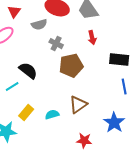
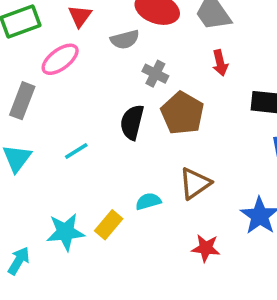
brown pentagon: (71, 66) -> (182, 113), turned -30
black semicircle: (28, 71) -> (132, 122), moved, turned -114
yellow rectangle: (26, 113) -> (109, 225), moved

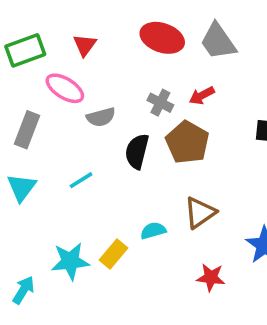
gray semicircle: (125, 39) -> (101, 117), moved
pink ellipse: (60, 59) -> (65, 88), turned 69
red arrow: (220, 63) -> (202, 95), moved, turned 75

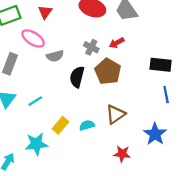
cyan line: (81, 180) -> (35, 101), moved
yellow rectangle: (114, 254) -> (61, 125), moved

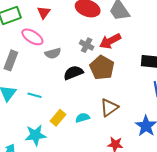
red arrow: (117, 43) -> (110, 41), size x1.5
black semicircle: (77, 77) -> (73, 73), turned 54
cyan line: (35, 101) -> (34, 95), turned 48

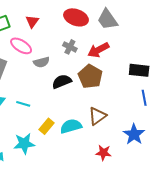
gray cross: (87, 45) -> (70, 47), moved
cyan semicircle: (83, 118) -> (71, 126), size x1.5

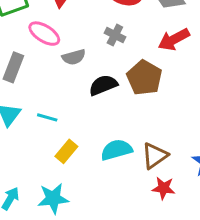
red arrow: (98, 50) -> (174, 39), moved
brown triangle: (97, 116) -> (155, 156), moved
yellow rectangle: (47, 126) -> (66, 151), moved
cyan star: (24, 144) -> (53, 198), moved

